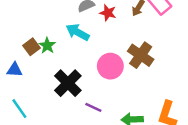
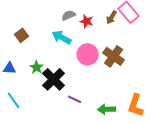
green star: (47, 46) -> (37, 67), moved
brown square: (32, 47) -> (22, 35), moved
pink circle: (110, 66) -> (88, 54), moved

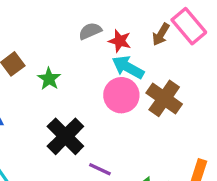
cyan arrow: (62, 37) -> (128, 67), moved
green star: (37, 67) -> (49, 79), moved

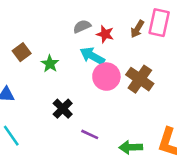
pink rectangle: (189, 26) -> (159, 23), turned 52
cyan arrow: (128, 67) -> (92, 56), moved
black cross: (65, 136) -> (63, 109), size x0.7

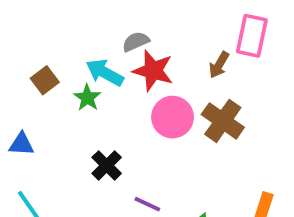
brown arrow: (137, 29) -> (219, 65), moved
red star: (105, 34) -> (153, 71), moved, size x1.5
cyan arrow: (92, 56) -> (105, 73), moved

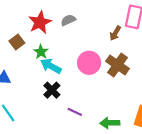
red star: (153, 71) -> (40, 22), moved, turned 30
cyan arrow: (105, 73) -> (51, 66), moved

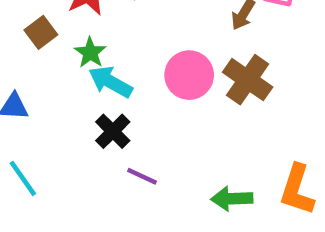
purple line: (75, 112) -> (142, 176), moved

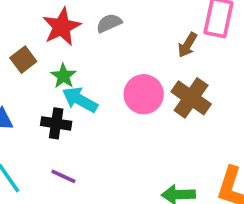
black cross: (113, 131) -> (56, 123), moved, turned -36
purple line: (142, 176) -> (63, 176), moved

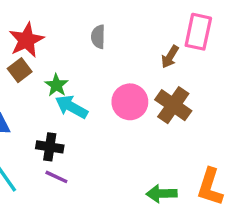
gray semicircle: (109, 23) -> (98, 37), turned -65
red star: (62, 27) -> (26, 40), moved
black cross: (56, 123) -> (50, 147), moved

